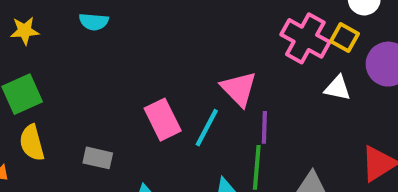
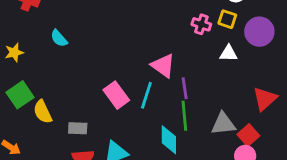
cyan semicircle: (94, 22) -> (59, 38), turned 54
pink cross: (305, 38) -> (201, 24), size x0.6
yellow semicircle: (32, 143) -> (43, 112), moved

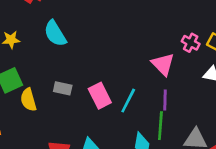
cyan semicircle: (59, 38) -> (55, 33), size x1.5
pink triangle: (163, 66) -> (163, 64), moved
gray rectangle: (78, 128) -> (63, 88), moved

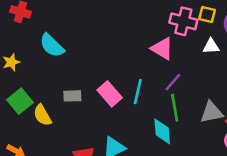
pink cross: (191, 43) -> (183, 21), size x1.5
purple line: (165, 100) -> (173, 82), turned 54

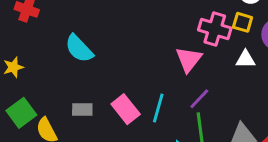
cyan semicircle: (52, 45) -> (79, 49), moved
pink triangle: (162, 49) -> (189, 59), turned 35

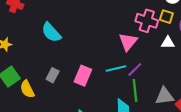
cyan line: (158, 108) -> (116, 69), moved, turned 60
pink rectangle: (126, 109) -> (83, 76), turned 60
gray rectangle: (82, 110) -> (53, 75), turned -64

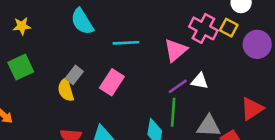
white triangle: (168, 43) -> (200, 81), moved
cyan line: (116, 69) -> (126, 43), moved
yellow semicircle: (27, 89) -> (66, 90), moved

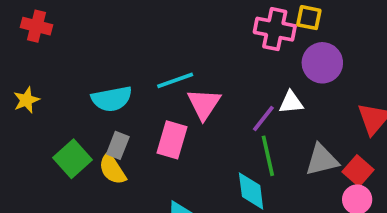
cyan semicircle: (82, 22) -> (112, 99), moved, turned -52
purple circle: (257, 44) -> (322, 63), moved
pink triangle: (175, 50) -> (204, 104), moved
green square: (21, 67) -> (73, 159), moved

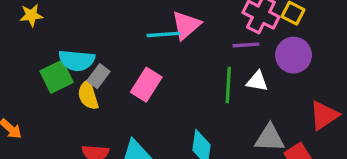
cyan semicircle: (112, 99) -> (77, 60), moved
pink triangle: (204, 104) -> (186, 25), moved
purple line: (263, 119) -> (246, 45), moved, turned 32
green line: (268, 156) -> (228, 85), moved

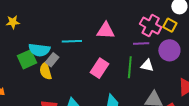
pink triangle: (186, 25) -> (106, 31), turned 42
cyan line: (163, 34) -> (72, 41), moved
pink rectangle: (146, 85) -> (99, 68), moved

